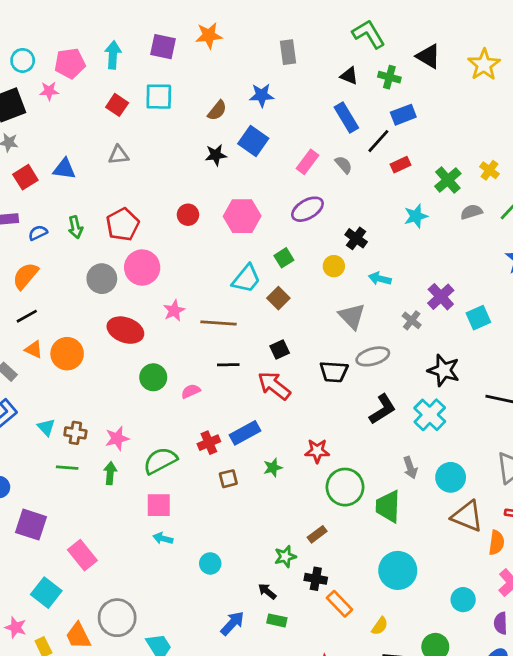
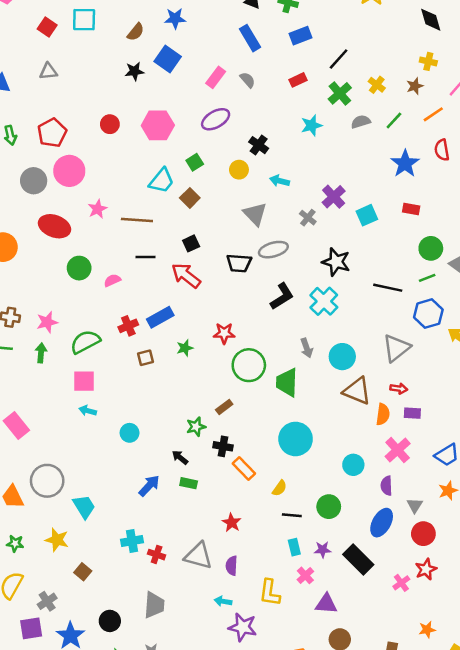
black line: (378, 141) -> (339, 59), moved

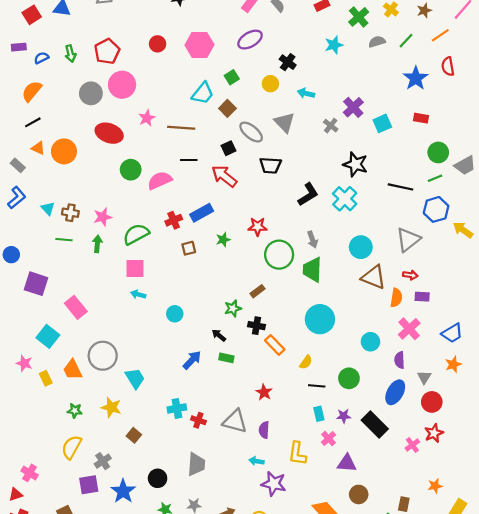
gray ellipse: (273, 250) -> (251, 132), moved, turned 55
pink semicircle: (112, 280) -> (160, 180), size x1.6
gray arrow: (307, 348) -> (312, 240), moved

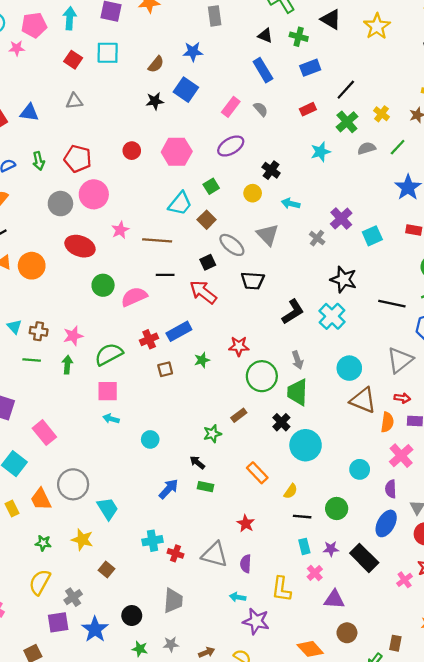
red pentagon: (107, 51) -> (78, 159), turned -30
black cross: (256, 326) -> (281, 422), moved, turned 35

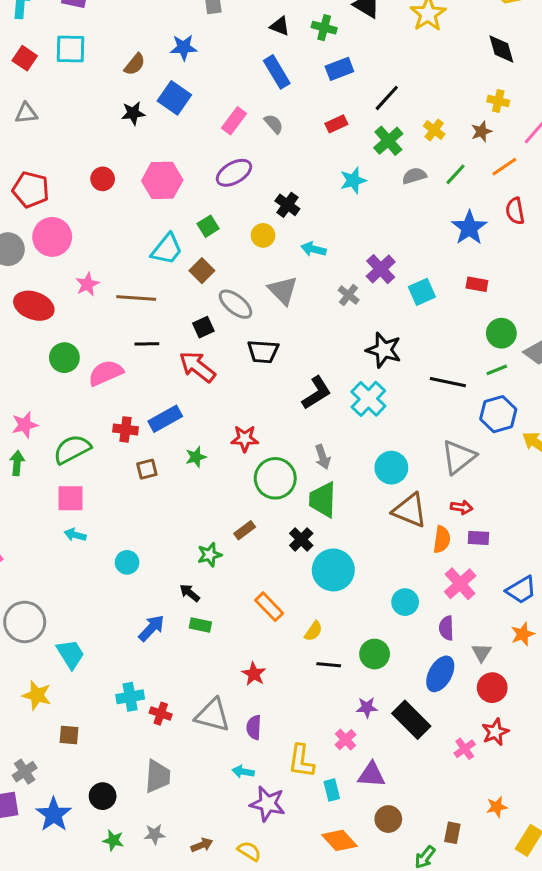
red cross: (149, 339) -> (126, 429), turned 30
cyan rectangle: (304, 546) -> (332, 790), moved
brown square: (106, 569) -> (69, 735), turned -35

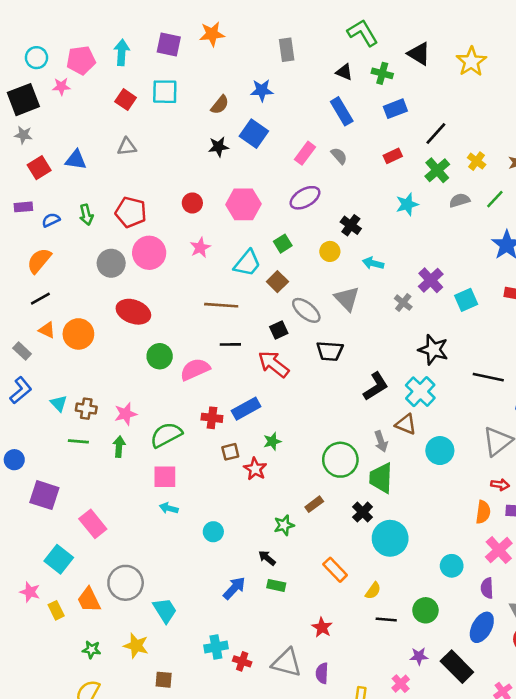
pink star: (87, 284) -> (200, 248), moved
red star: (245, 439) -> (255, 469), moved, turned 30
brown triangle: (410, 510) -> (406, 424), moved, size x0.7

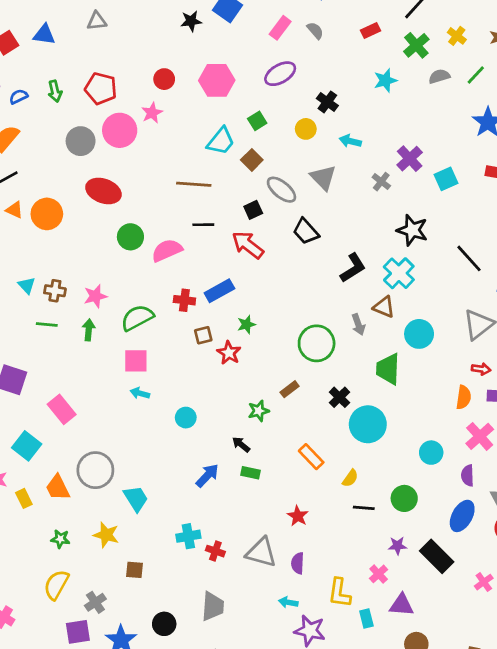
pink star: (200, 248) -> (152, 113), moved
black trapezoid: (330, 351) -> (306, 231), turned 44
black line: (488, 377) -> (469, 258), turned 36
green trapezoid: (381, 478) -> (388, 369), moved

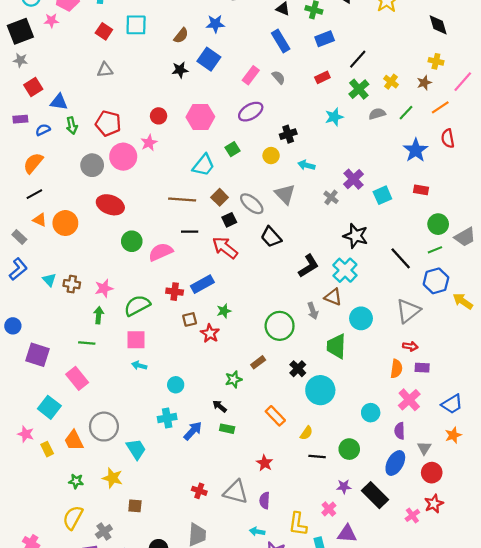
blue triangle: (44, 35) -> (59, 102), moved
black cross: (327, 102) -> (288, 134), turned 35
brown square: (252, 160) -> (220, 197), moved
green line: (47, 324) -> (87, 343), moved
cyan cross: (188, 536) -> (167, 418), moved

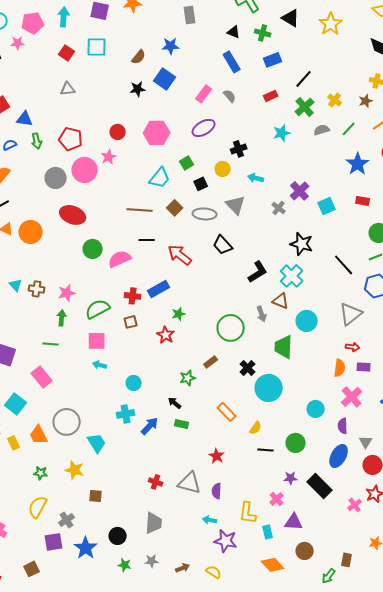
gray ellipse: (252, 204) -> (205, 214), turned -35
black square: (229, 220) -> (201, 184), moved
brown square: (190, 319) -> (131, 322), moved

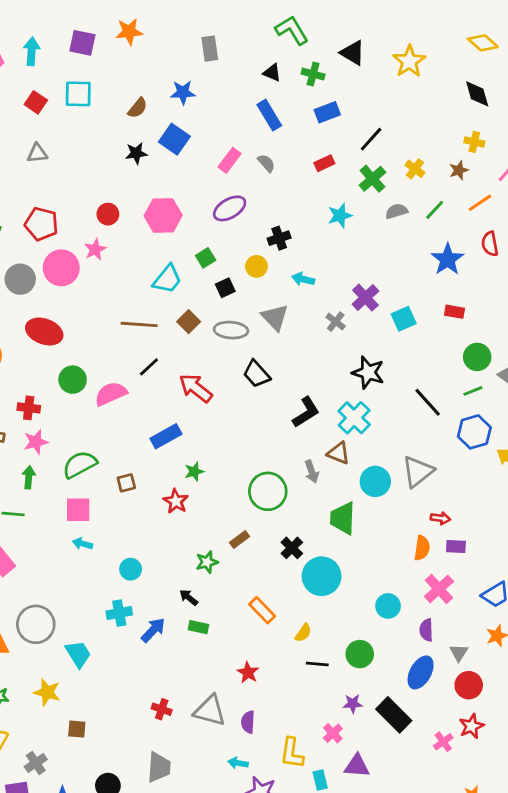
black line: (147, 240) -> (149, 367), turned -42
red cross: (133, 296) -> (29, 408), moved
gray triangle: (351, 314) -> (418, 472), moved

